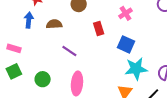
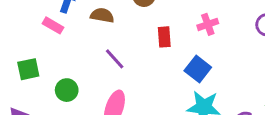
pink rectangle: (14, 48) -> (53, 25), moved

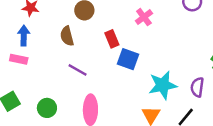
brown semicircle: (102, 15) -> (67, 36), moved, turned -96
blue square: (198, 69) -> (128, 59), moved

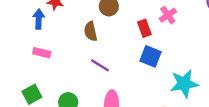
blue arrow: (24, 36) -> (39, 19), moved
red rectangle: (112, 39) -> (144, 28), moved

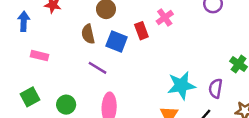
blue arrow: (39, 19) -> (24, 21), moved
blue square: (150, 56) -> (117, 41), moved

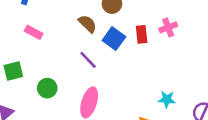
brown semicircle: (88, 34) -> (88, 24), turned 132
cyan star: (181, 85) -> (167, 99), size x0.6

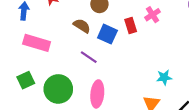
pink rectangle: (34, 32) -> (37, 43), size x1.6
green circle: (47, 88) -> (58, 89), size x1.6

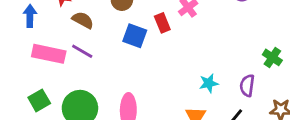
brown semicircle: (82, 26) -> (83, 20), moved
purple line: (89, 57) -> (82, 51), moved

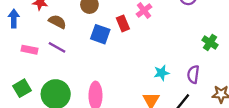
pink rectangle: (49, 54) -> (29, 50), size x0.6
green cross: (272, 57) -> (210, 42), moved

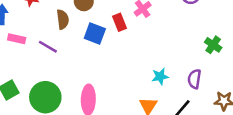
brown semicircle: (57, 22) -> (63, 19), moved, turned 54
pink rectangle: (29, 50) -> (17, 39), moved

